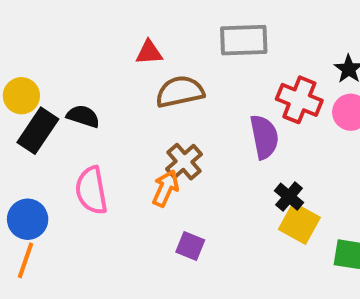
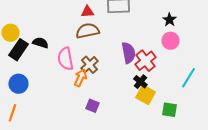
red triangle: (149, 52) -> (87, 12), moved
red cross: (299, 100) -> (145, 61), moved, turned 30
pink semicircle: (91, 190) -> (65, 59), moved
blue circle: (28, 219) -> (18, 84), moved

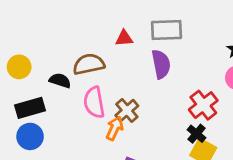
brown semicircle: (87, 31) -> (89, 64), moved
black rectangle: (18, 50) -> (30, 108), moved, turned 40
purple semicircle: (128, 53) -> (161, 64), moved

